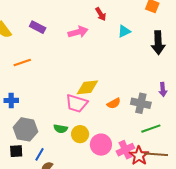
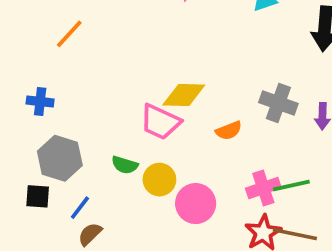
orange line: (22, 62) -> (69, 34), turned -36
gray cross: (141, 103) -> (278, 103), moved
pink cross: (125, 150) -> (263, 188), moved

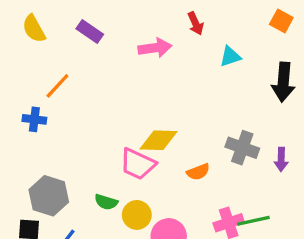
blue cross: (40, 101) -> (34, 119), moved

